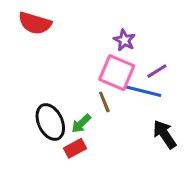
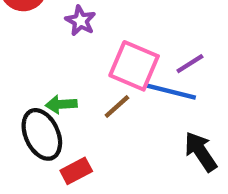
purple star: (124, 40) -> (80, 21), moved
brown line: (104, 102) -> (117, 107), turned 70
green arrow: (81, 124) -> (61, 104), moved, turned 40

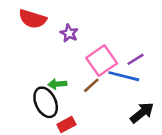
pink square: (134, 66) -> (102, 61), turned 32
black arrow: (201, 152) -> (142, 113), turned 85

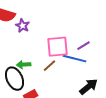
purple star: (69, 33) -> (23, 26), moved
pink square: (102, 61) -> (58, 47), turned 30

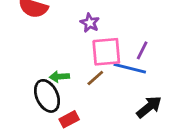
purple star: (23, 26) -> (90, 23), moved
purple line: (84, 46) -> (142, 50), turned -32

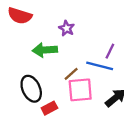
pink square: (106, 52) -> (80, 90), moved
green arrow: (59, 77) -> (45, 50), moved, size x1.5

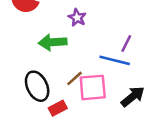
brown line: (71, 74) -> (75, 78), moved

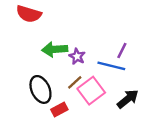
purple star: (77, 18) -> (77, 56), moved
pink square: (93, 87) -> (91, 91), turned -32

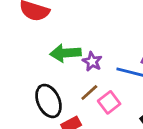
pink square: (91, 91) -> (109, 102), size x0.7

